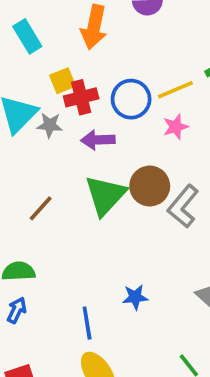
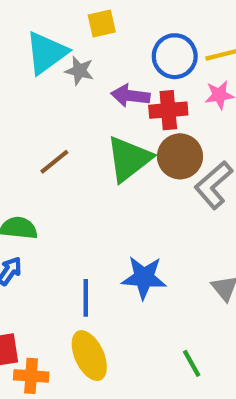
red cross: (81, 97) -> (168, 110), moved
blue star: (135, 297) -> (144, 278), size x1.5

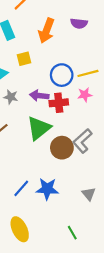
gray star: (79, 71) -> (11, 97), moved
brown circle: (180, 156) -> (62, 148), moved
blue line: (86, 298) -> (21, 188), moved, turned 42

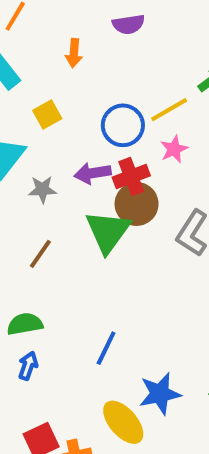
orange arrow: (46, 31) -> (74, 53), size x0.6
brown circle: (62, 148) -> (137, 204), moved
blue star: (47, 189) -> (160, 394), moved

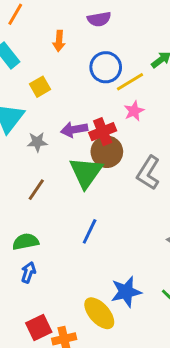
blue circle: (123, 125) -> (106, 67), moved
blue line: (106, 348) -> (90, 231), moved

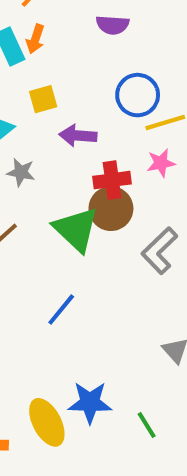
purple semicircle: (99, 19) -> (113, 25), moved
orange arrow: (59, 41) -> (35, 39), moved
purple arrow: (74, 130) -> (78, 136), moved
green triangle: (86, 172) -> (76, 229), turned -36

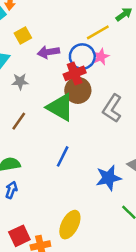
blue circle: (138, 95) -> (82, 56), moved
blue star: (90, 402) -> (108, 178), moved
yellow ellipse: (47, 422) -> (70, 225), turned 68

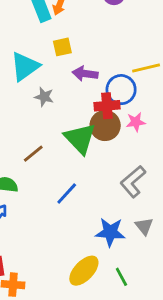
pink star: (101, 57) -> (136, 122), moved
gray L-shape: (112, 108) -> (133, 182), moved
brown line: (19, 121) -> (33, 154), moved
yellow ellipse: (70, 225) -> (84, 271), moved

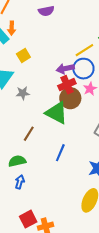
purple arrow: (85, 74) -> (65, 69), moved
blue circle: (121, 90) -> (83, 69), moved

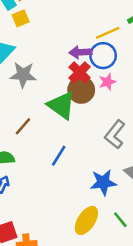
yellow square: (23, 55) -> (21, 18), moved
red cross: (67, 85) -> (80, 72), turned -30
gray star: (23, 93) -> (23, 75), size x1.5

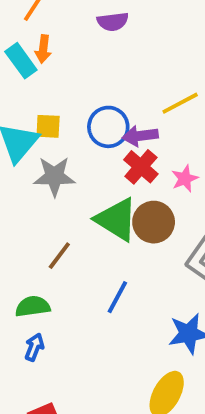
yellow square: (21, 18) -> (48, 126), moved, turned 30
blue circle: (103, 56) -> (108, 127), moved
brown circle: (81, 90) -> (154, 222), moved

